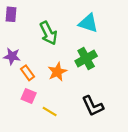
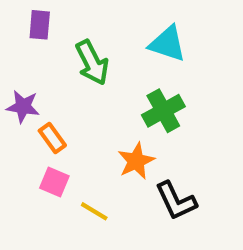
purple rectangle: (11, 14) -> (40, 25), moved
orange star: (57, 72) -> (136, 161), moved

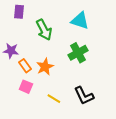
orange star: (136, 161) -> (45, 67), moved
yellow line: (94, 211) -> (54, 99), moved

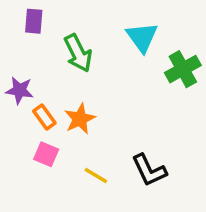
cyan triangle: (80, 21) -> (142, 37), turned 36
green cross: (78, 53) -> (183, 69), moved

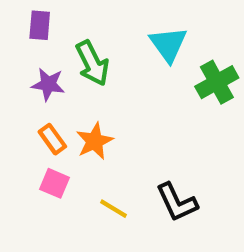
purple star: (20, 90) -> (48, 84), moved

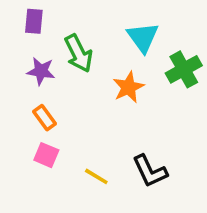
orange star: (95, 141) -> (128, 87), moved

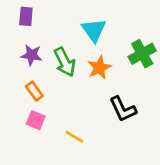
cyan triangle: (143, 37) -> (94, 30), moved
green arrow: (78, 53) -> (65, 62), moved
black L-shape: (150, 171) -> (123, 109), moved

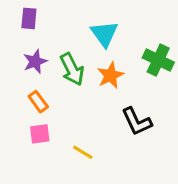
green cross: (142, 54) -> (158, 60), turned -36
purple star: (32, 55) -> (35, 62), turned -30
pink square: (36, 120) -> (40, 134), turned -30

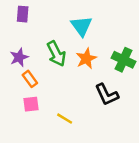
green cross: (158, 60) -> (123, 60), moved
purple star: (35, 62) -> (19, 57), moved

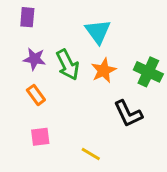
purple star: (19, 57) -> (34, 59), moved, turned 30
pink square: (31, 104) -> (40, 137), moved
yellow line: (65, 119) -> (91, 154), moved

